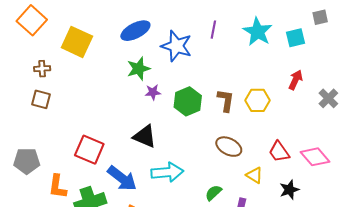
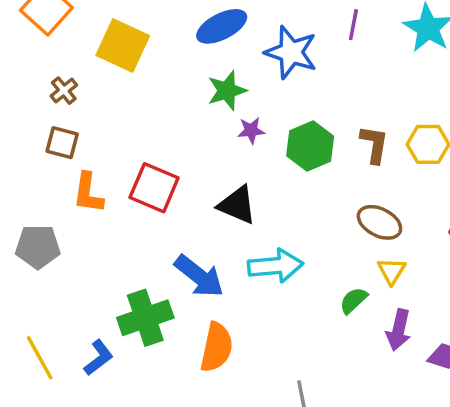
brown cross: (42, 69) -> (64, 91), turned -35
red square: (89, 150) -> (154, 188), moved
yellow triangle: (254, 175) -> (392, 271), moved, turned 30
orange L-shape: (57, 187) -> (88, 193), moved

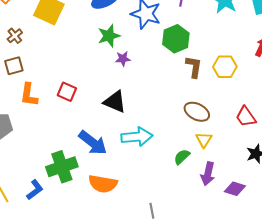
brown square: (62, 143) -> (14, 66), turned -30
green hexagon: (310, 146) -> (176, 39), moved
red square: (154, 188) -> (67, 92), size x0.7
orange semicircle: (216, 347) -> (103, 184), turned 88

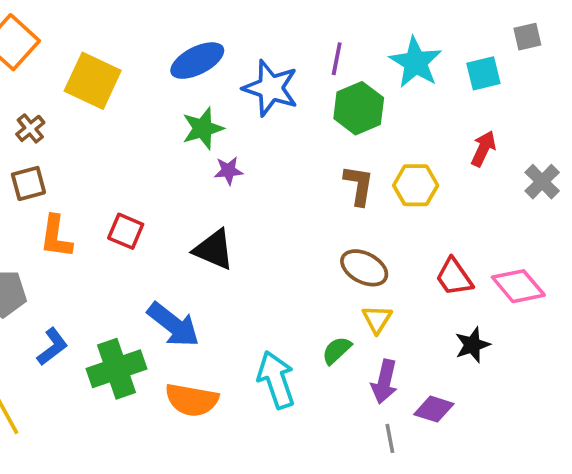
green hexagon: (176, 39) -> (359, 108), moved
cyan arrow: (137, 137) -> (276, 380), moved, turned -104
blue L-shape: (35, 190) -> (52, 347), moved
gray line: (152, 211) -> (390, 438), moved

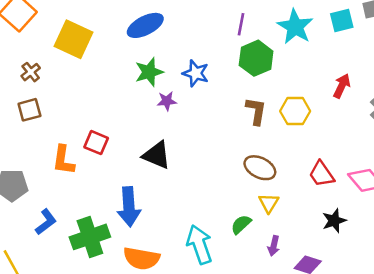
cyan square: (483, 73) -> (342, 20), moved
blue star: (271, 88) -> (196, 73), moved, size x0.7
orange L-shape: (56, 237) -> (63, 160), moved
blue arrow: (173, 325) -> (129, 207), turned 48
purple arrow: (384, 382) -> (274, 246), size x0.7

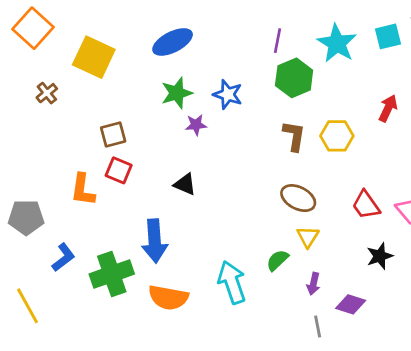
brown square: (29, 110) -> (113, 135), moved
black triangle: (157, 155) -> (185, 184), size x0.7

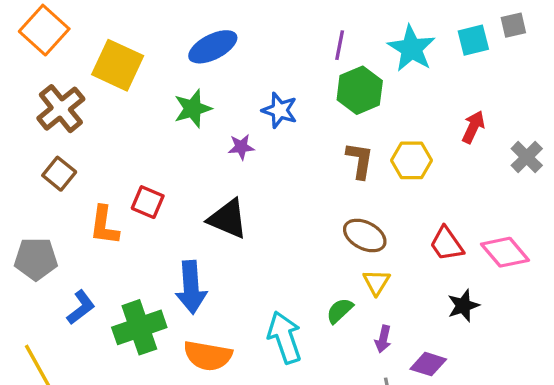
brown cross: (47, 93) -> (61, 109), size x1.8
green star: (177, 93) -> (193, 109), moved
brown square: (113, 135) -> (59, 174), moved, turned -36
black triangle: (185, 184) -> (228, 219), size x1.5

